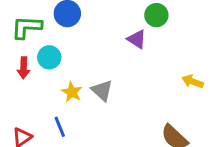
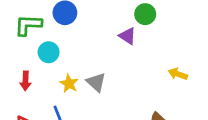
red arrow: (24, 68) -> (25, 81), moved

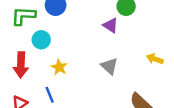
red arrow: (25, 81) -> (21, 65), size x1.5
gray triangle: (96, 82) -> (109, 66), moved

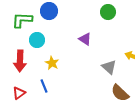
purple triangle: (111, 25) -> (85, 39), moved
gray triangle: (109, 66) -> (109, 67), moved

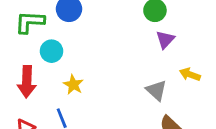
purple triangle: (85, 39) -> (165, 39), moved, turned 40

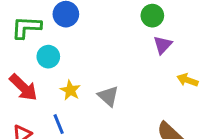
red arrow: (27, 82) -> (23, 87), turned -48
gray triangle: (156, 90) -> (108, 96), moved

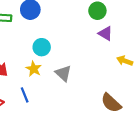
purple triangle: (163, 45) -> (105, 33), turned -42
cyan circle: (48, 57) -> (42, 47), moved

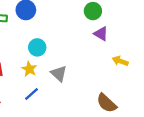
blue line: (25, 95) -> (32, 94), moved, turned 70

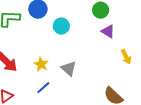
cyan circle: (37, 47) -> (61, 26), moved
yellow arrow: (120, 61) -> (126, 57), turned -136

